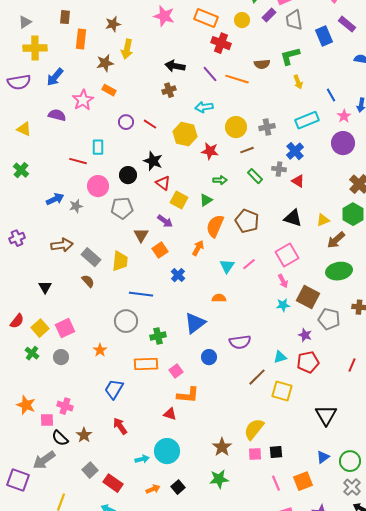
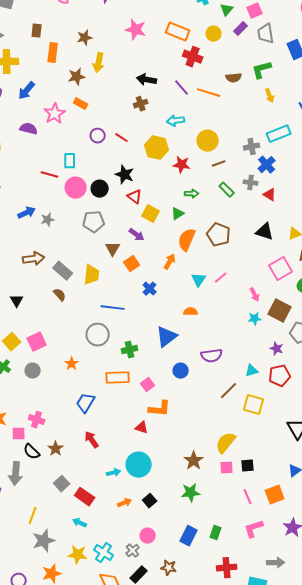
gray cross: (267, 127) -> (252, 147), moved
pink circle: (98, 186) -> (76, 188), moved
pink square: (287, 255) -> (281, 269), moved
gray arrow: (44, 460) -> (16, 474), turned -50

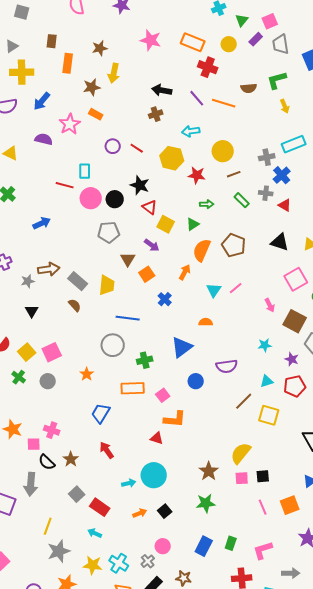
gray star: (48, 220) -> (28, 281), moved
cyan star: (255, 319) -> (265, 345), moved
pink L-shape: (254, 529) -> (263, 550), moved

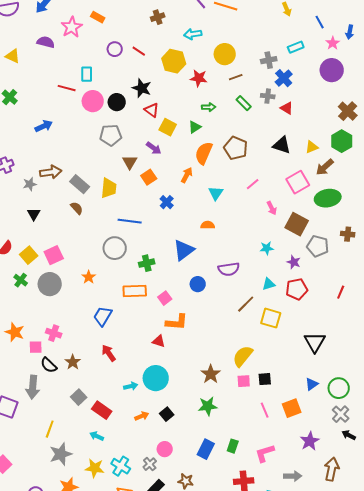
cyan rectangle: (294, 144) -> (296, 47), size x0.7
pink line: (236, 288) -> (253, 184), moved
gray circle: (48, 381) -> (50, 284), size x1.5

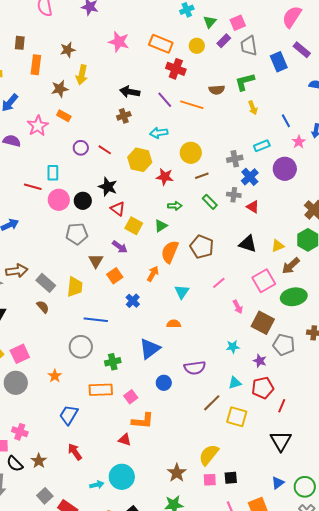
purple circle: (332, 70) -> (285, 169), moved
red line: (341, 292) -> (282, 406), moved

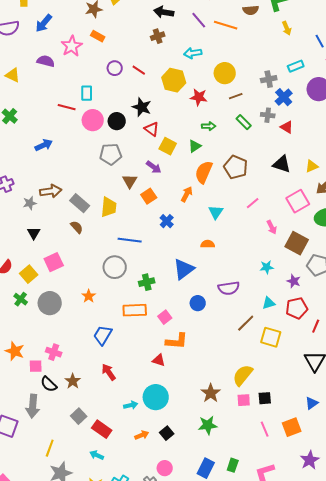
pink square: (20, 354) -> (54, 262), moved

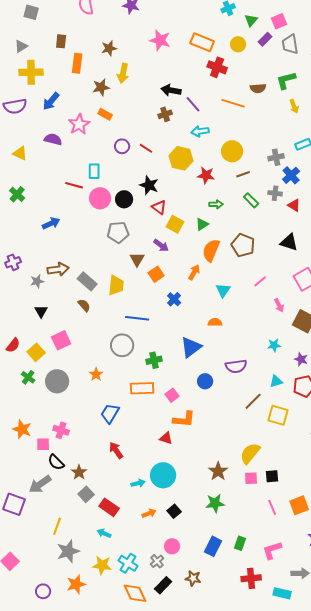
purple line: (199, 20) -> (193, 104), moved
brown star: (73, 381) -> (79, 472), moved
gray arrow: (33, 406) -> (40, 484), turned 50

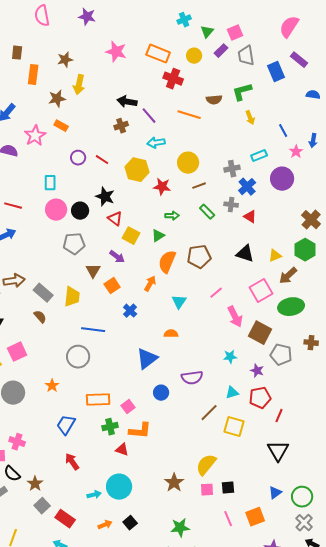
red line: (74, 185) -> (13, 206), moved
brown pentagon: (243, 245) -> (199, 257), turned -30
pink arrow: (279, 305) -> (235, 317), size x1.5
green cross: (154, 360) -> (110, 427), moved
green star: (215, 503) -> (180, 528), moved

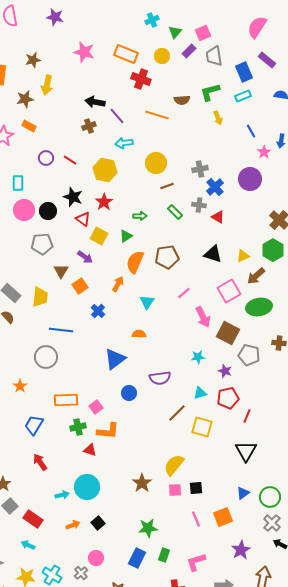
cyan rectangle: (259, 156) -> (243, 96), moved
red star: (162, 187) -> (104, 202), moved, turned 30

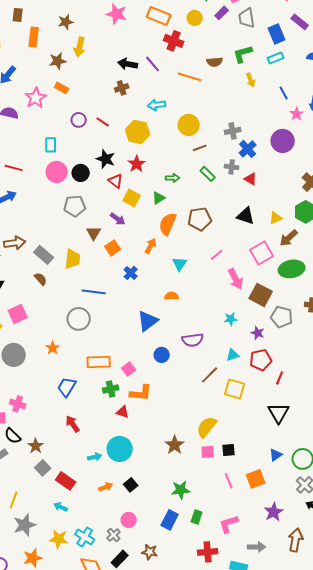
purple line: (117, 116) -> (153, 64), moved

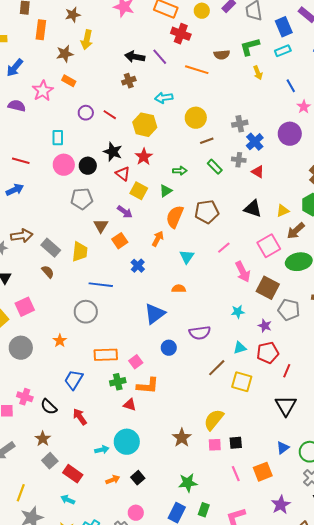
black semicircle: (13, 436) -> (49, 407), moved

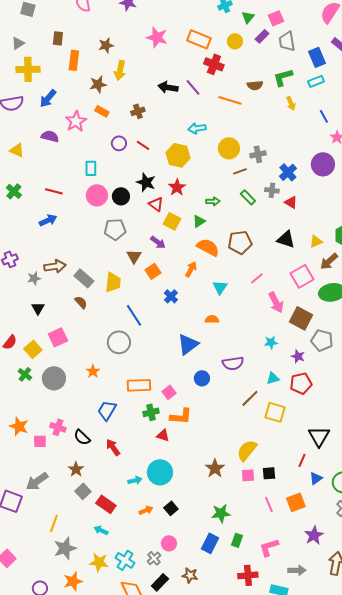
brown cross: (129, 81) -> (138, 111), moved
gray cross: (240, 124) -> (258, 154), moved
orange semicircle: (175, 217) -> (208, 247), turned 95
blue line: (101, 285) -> (134, 315), turned 50
red line: (287, 371) -> (302, 460), moved

